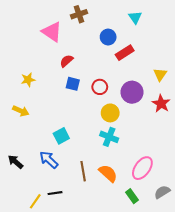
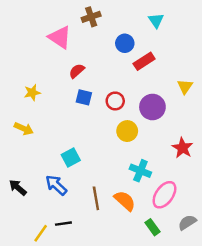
red star: (161, 104) -> (182, 148), moved
cyan cross: (109, 137) -> (140, 171), moved

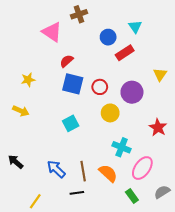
cyan triangle: (156, 20) -> (135, 27), moved
blue square: (84, 97) -> (73, 84), size x1.5
cyan square: (71, 157) -> (71, 123), moved
blue arrow: (56, 185) -> (56, 169), moved
black line: (63, 224) -> (77, 193), moved

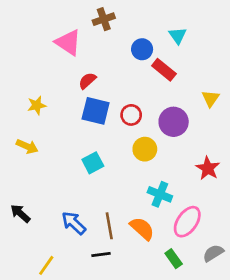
red rectangle: (125, 53) -> (164, 70), turned 72

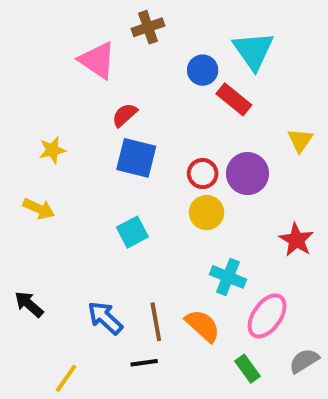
cyan triangle: (178, 36) -> (253, 51), size x1.6
red circle: (131, 115) -> (203, 174), moved

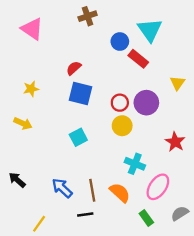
pink triangle: (97, 60) -> (32, 29), moved

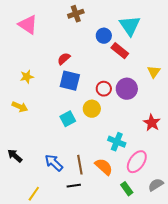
yellow circle: (122, 126) -> (92, 109), moved

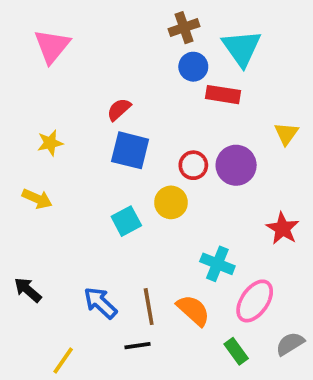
brown cross: (76, 14) -> (184, 28), moved
pink triangle: (28, 25) -> (52, 46), turned 35
red rectangle: (120, 51) -> (223, 95), turned -30

